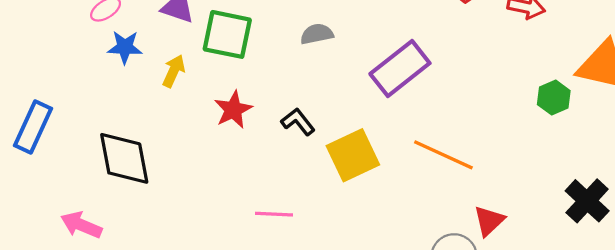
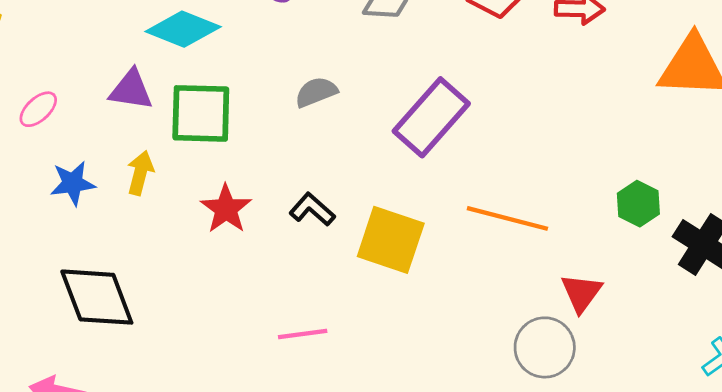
blue star: (125, 47) -> (73, 183), moved
green hexagon: (554, 98) -> (638, 204), moved
yellow square: (353, 155) -> (391, 240), turned -36

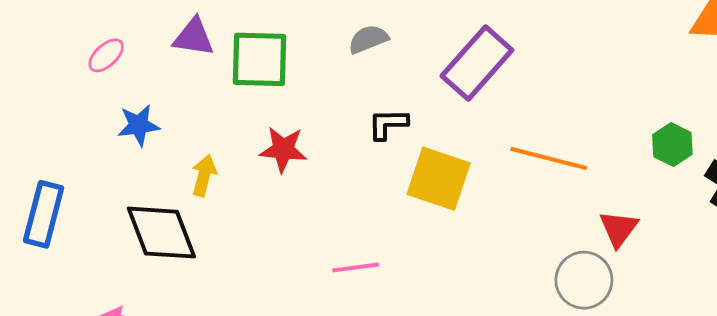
yellow arrow: (140, 173) -> (204, 175), moved
red star: (226, 209) -> (283, 149), turned -30
black L-shape: (312, 209) -> (388, 124), moved, turned -42

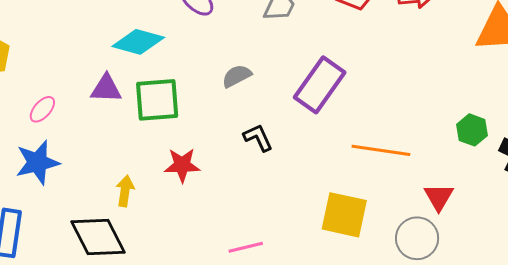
black L-shape: (388, 124) -> (258, 138), turned 72
blue star: (139, 125) -> (37, 162), moved, size x1.4
yellow square: (439, 179) -> (344, 215), moved

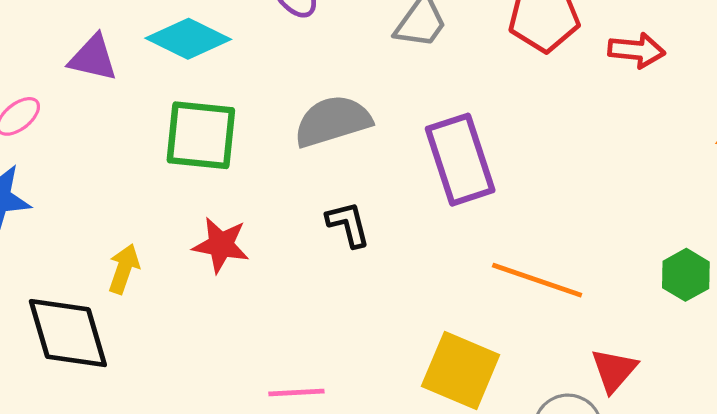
gray semicircle: (237, 76) -> (333, 121), size x1.6
purple rectangle: (320, 85) -> (460, 160), turned -64
purple triangle: (106, 89) -> (93, 58), moved

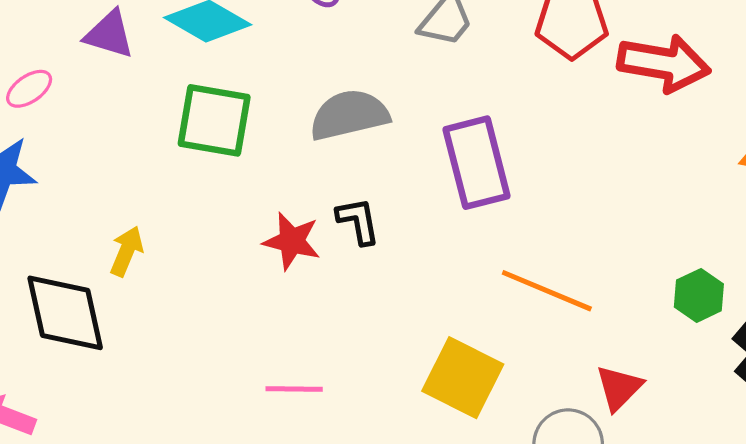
red arrow: (637, 50) -> (664, 63), size x1.6
red star: (221, 245) -> (292, 241), moved

